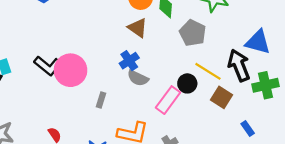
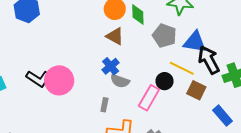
blue triangle: (258, 42) -> (195, 42), moved
gray rectangle: (101, 100) -> (104, 105), moved
blue rectangle: (248, 129) -> (223, 116), size x1.5

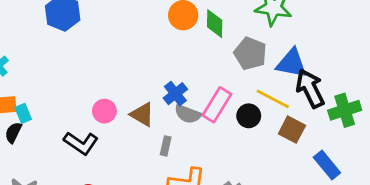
brown triangle: (115, 36) -> (142, 114), moved
black L-shape: (39, 79) -> (81, 143), moved
pink circle: (59, 80) -> (104, 111), size x0.6
pink rectangle: (149, 98) -> (217, 105), moved

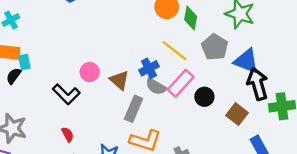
yellow line: (273, 99) -> (174, 51), moved
gray rectangle: (166, 146) -> (134, 109), size x1.6

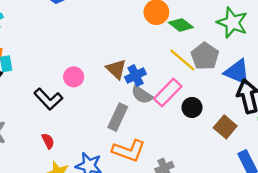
green diamond: (191, 18) -> (181, 25), turned -65
yellow line: (174, 51) -> (182, 60), moved
brown triangle: (119, 80) -> (116, 69), moved

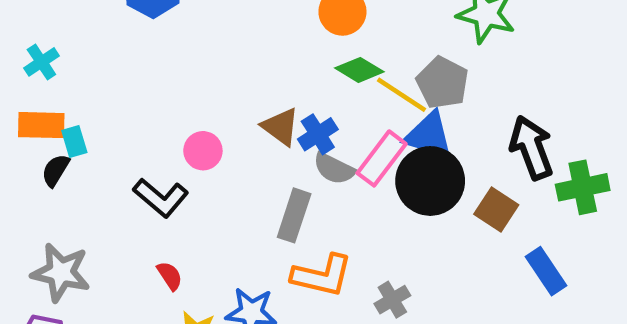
green diamond: (181, 25) -> (359, 70), moved
blue triangle: (237, 72) -> (429, 135), moved
black circle: (192, 107) -> (430, 181), size x1.8

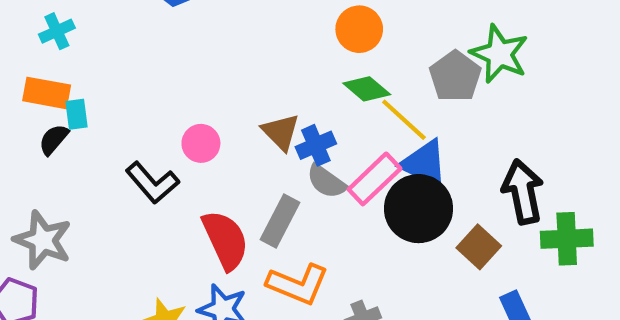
gray pentagon: (442, 83) -> (455, 76), moved
red semicircle: (170, 276) -> (225, 240), moved, size x2.0

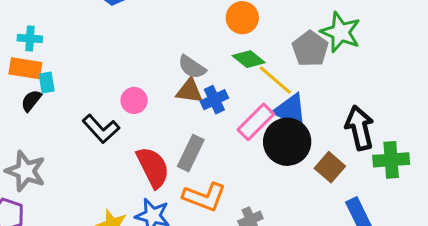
cyan cross: (57, 31) -> (30, 38), moved, turned 30
brown triangle: (281, 132) -> (189, 91), turned -36
gray semicircle: (326, 181) -> (192, 67), moved

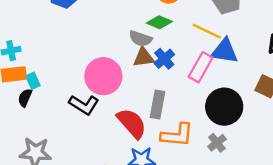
green diamond: (249, 59) -> (159, 22), moved
pink circle: (134, 100) -> (103, 76), size x1.8
black circle: (287, 142) -> (224, 107), moved

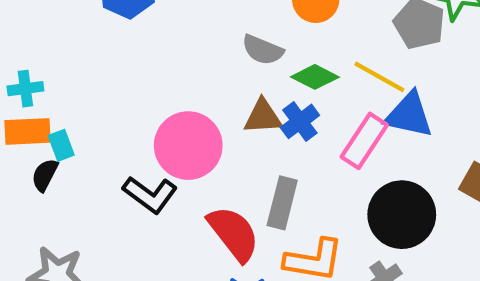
green diamond: (159, 22) -> (315, 77), moved
gray semicircle: (140, 39) -> (263, 50), moved

